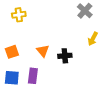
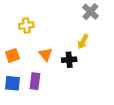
yellow cross: (19, 15) -> (26, 26), moved
yellow arrow: (93, 39) -> (83, 42), moved

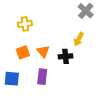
orange square: (12, 55) -> (23, 52), moved
purple rectangle: (35, 81) -> (42, 77), moved

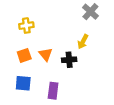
purple rectangle: (42, 77) -> (53, 91), moved
blue square: (12, 79) -> (23, 83), moved

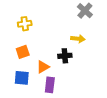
yellow arrow: (83, 42) -> (78, 39), turned -112
orange triangle: (46, 54) -> (43, 67), moved, turned 40

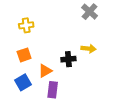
yellow arrow: (78, 39) -> (89, 49), moved
blue square: (22, 78) -> (23, 82), turned -35

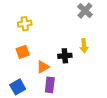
yellow arrow: (89, 49) -> (84, 46), turned 80
blue square: (23, 82) -> (18, 87), moved

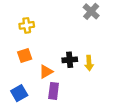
yellow arrow: (84, 46) -> (89, 63), moved

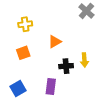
black cross: (70, 60) -> (66, 66), moved
orange triangle: (46, 72) -> (55, 42), moved

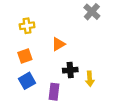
yellow arrow: (84, 60) -> (90, 79), moved
blue square: (18, 89) -> (27, 81), moved

